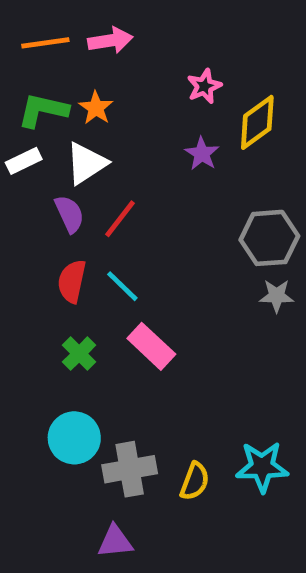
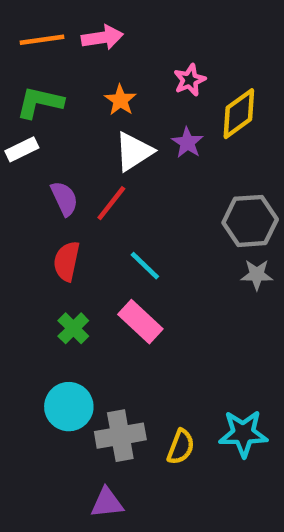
orange star: (96, 108) -> (120, 100), moved
white triangle: (86, 163) -> (134, 152), moved
cyan line: (122, 286) -> (145, 266), moved

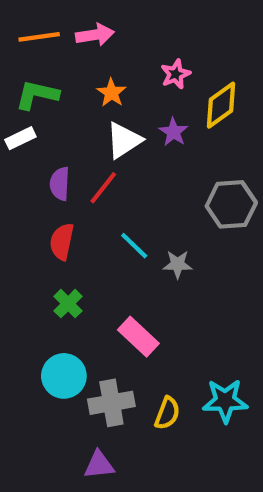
purple semicircle: (64, 199) -> (60, 184), turned -152
gray star: (257, 275) -> (178, 264), moved
pink rectangle: (140, 322) -> (138, 337), moved

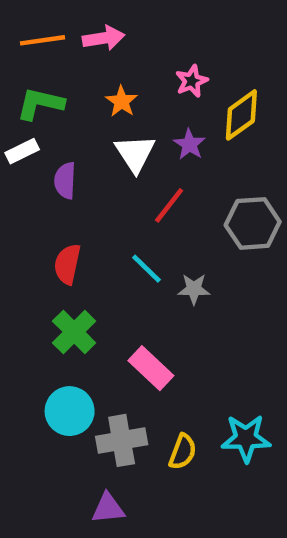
white triangle: (124, 140) -> (135, 153), turned -30
purple semicircle: (60, 184) -> (65, 181), moved
red line: (103, 188) -> (169, 205), moved
green cross: (68, 304) -> (74, 332), size x1.4

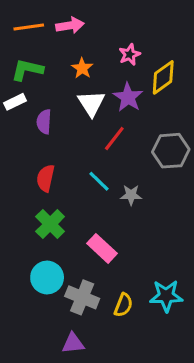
purple star: (189, 144) -> (128, 97), size x1.4
gray cross: (122, 440) -> (82, 297), turned 32

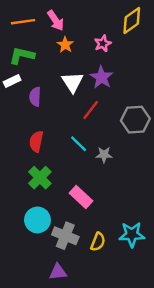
pink arrow: (70, 25) -> (56, 21), turned 65
orange star: (82, 68) -> (65, 45), moved
yellow diamond: (163, 77) -> (132, 21), moved

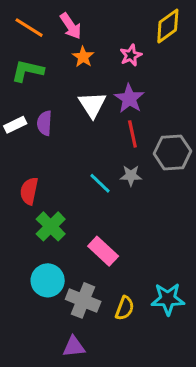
orange line: (23, 22) -> (29, 28), turned 40
white rectangle: (12, 81) -> (15, 125), moved
red line: (91, 110) -> (132, 134), moved, turned -50
red semicircle: (36, 141) -> (29, 191), moved
gray star: (104, 155) -> (131, 176), moved

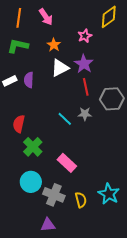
orange line: (29, 28) -> (19, 18), turned 66
orange star: (83, 57) -> (54, 45), moved
white triangle: (92, 105) -> (60, 68), turned 36
cyan star: (168, 299) -> (109, 194), turned 30
yellow semicircle: (125, 308) -> (81, 200), turned -35

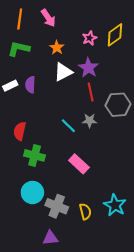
yellow diamond: (109, 17) -> (115, 35), moved
green cross: (33, 147) -> (35, 155), turned -30
pink rectangle: (67, 163) -> (79, 164), moved

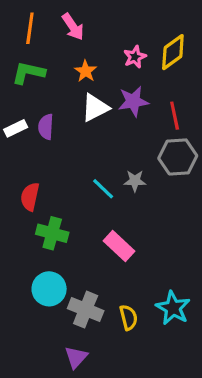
purple star: (88, 68) -> (133, 101), turned 30
red line: (91, 92) -> (175, 116), moved
purple triangle: (50, 238) -> (76, 357), turned -42

